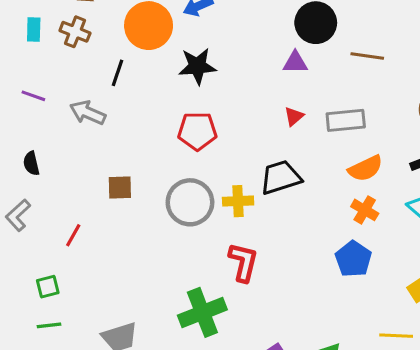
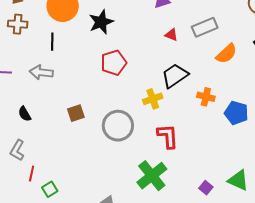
red triangle: (294, 116) -> (171, 35), turned -40
black semicircle: (31, 163) -> (25, 114), moved
gray circle: (190, 202) -> (118, 126), moved
orange cross: (365, 210) -> (206, 97), moved
red line: (73, 235) -> (32, 174), moved

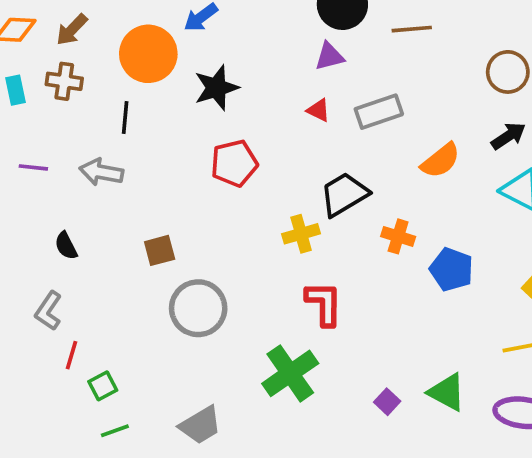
gray rectangle: (205, 27) -> (379, 112), moved
red triangle: (171, 35) -> (318, 110), moved
gray circle: (118, 126) -> (198, 308), moved

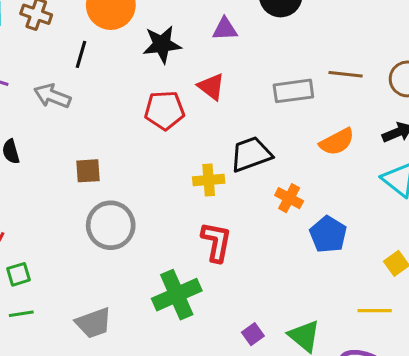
brown line: (412, 29) -> (346, 74), moved
purple triangle: (329, 56) -> (225, 29), moved
red triangle: (318, 110) -> (211, 87), moved, size x1.4

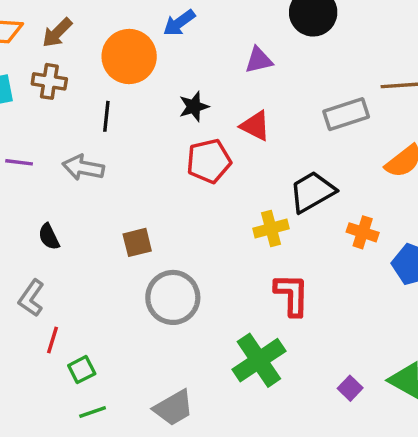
black star: (162, 44) -> (194, 107), moved, size x0.7

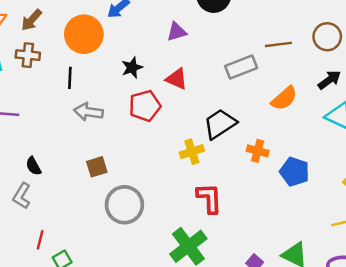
gray arrow: (83, 168) -> (88, 112), moved
gray L-shape: (31, 298) -> (22, 196), moved

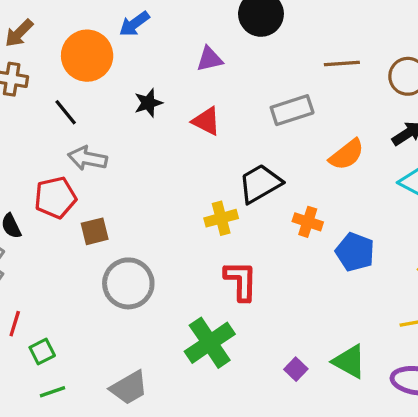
brown line: (278, 44) -> (342, 63), moved
black line: (70, 78) -> (66, 112), turned -45
red pentagon: (145, 106) -> (55, 198), moved

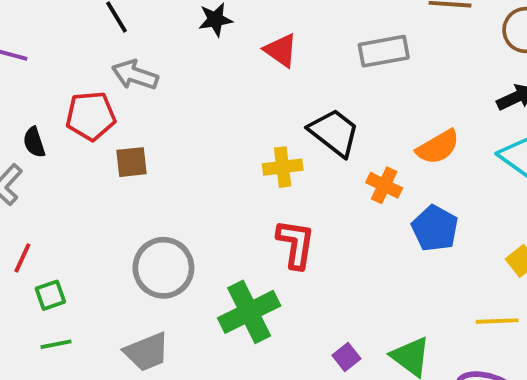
orange semicircle: (347, 155) -> (438, 147), moved
black trapezoid: (260, 184) -> (334, 132), turned 60
gray circle: (128, 283) -> (163, 268), moved

